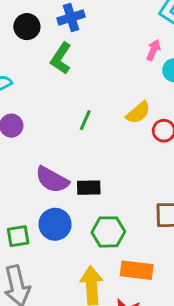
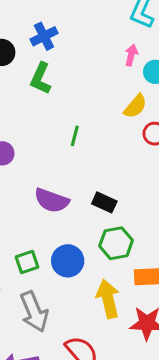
yellow semicircle: (138, 113) -> (135, 106), moved
black rectangle: (89, 188) -> (104, 202), moved, turned 35
blue circle: (55, 224) -> (68, 261), moved

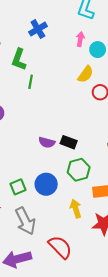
blue cross: (44, 36) -> (38, 29), moved
green line: (75, 136) -> (31, 82), moved
purple semicircle: (52, 200) -> (47, 142), moved, size x0.7
yellow arrow: (108, 299) -> (76, 209), size x0.7

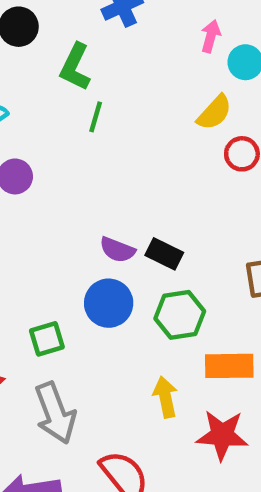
blue circle: (46, 184) -> (109, 303), moved

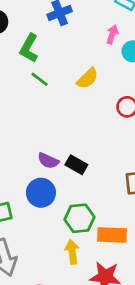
yellow semicircle: (214, 113) -> (87, 78), moved
green line: (96, 117) -> (40, 79), turned -72
green hexagon: (180, 315) -> (79, 218), moved

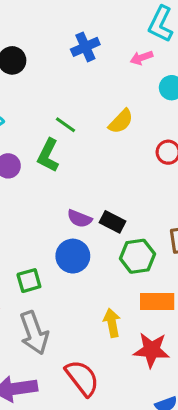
pink arrow: (112, 34) -> (142, 58), moved, turned -126
green L-shape: (29, 48) -> (48, 155), moved
green hexagon: (79, 218) -> (137, 256), moved

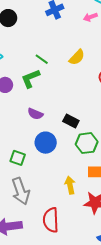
green L-shape: (48, 155) -> (30, 78), turned 40
purple semicircle: (80, 219) -> (35, 114), moved
green square: (29, 281) -> (18, 158), turned 35
red semicircle: (82, 378) -> (51, 220), turned -145

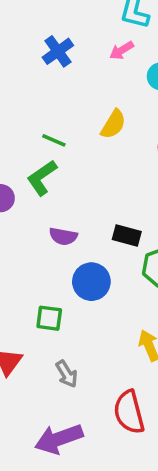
gray arrow: (21, 191) -> (67, 374), size x0.6

